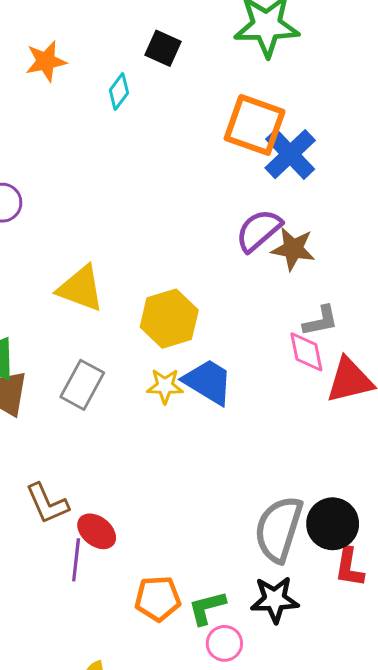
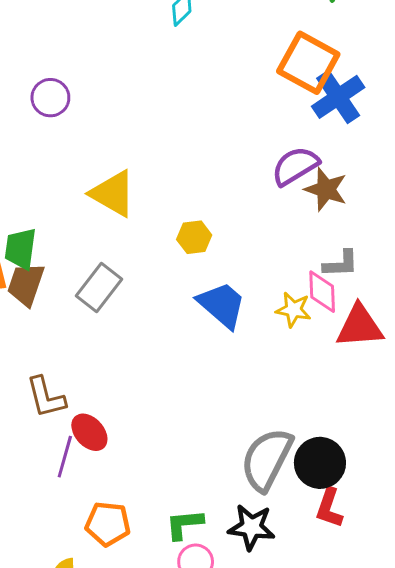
yellow hexagon: (169, 319) -> (194, 237), size x0.6
yellow star: (165, 386) -> (293, 310), moved
orange pentagon: (158, 599) -> (108, 524), moved

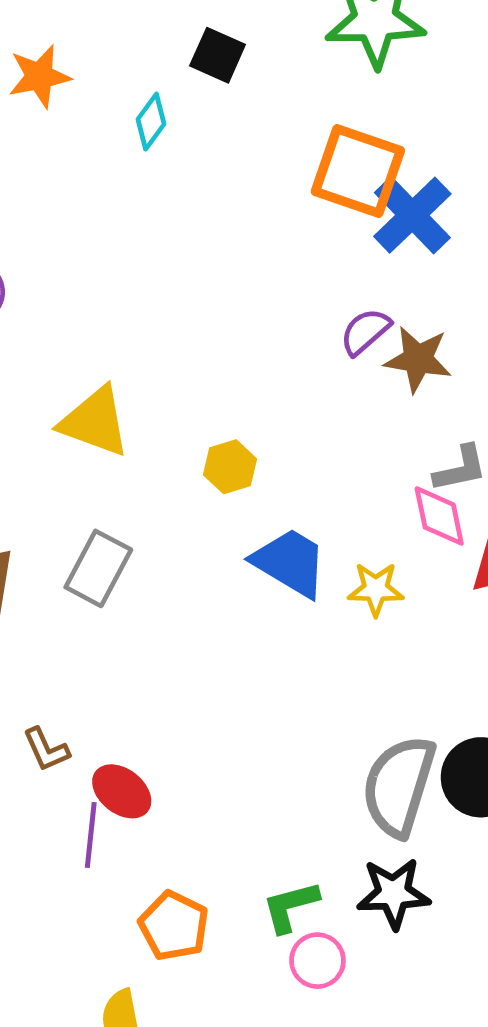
purple semicircle: (295, 166) -> (365, 332), size x0.7
yellow star: (293, 310) -> (376, 589), moved
brown L-shape: (46, 397) -> (46, 749), size x0.7
orange pentagon: (108, 524) -> (174, 926), turned 30

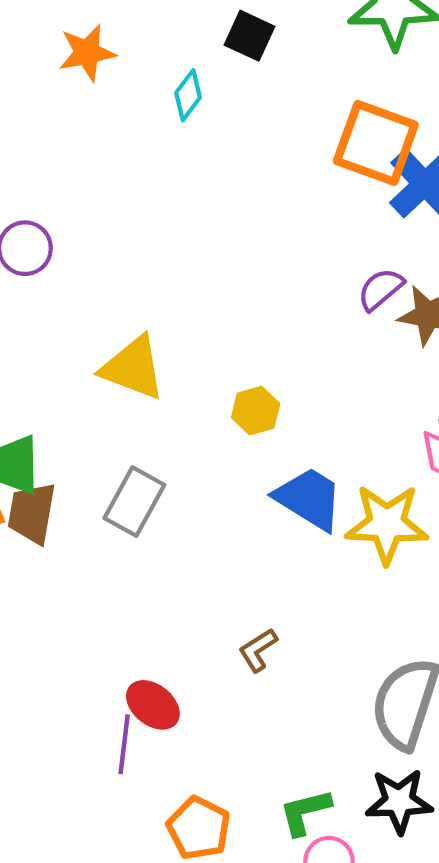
yellow star: (376, 589) -> (387, 524), size x1.6
brown L-shape: (46, 749) -> (258, 650), moved, turned 81

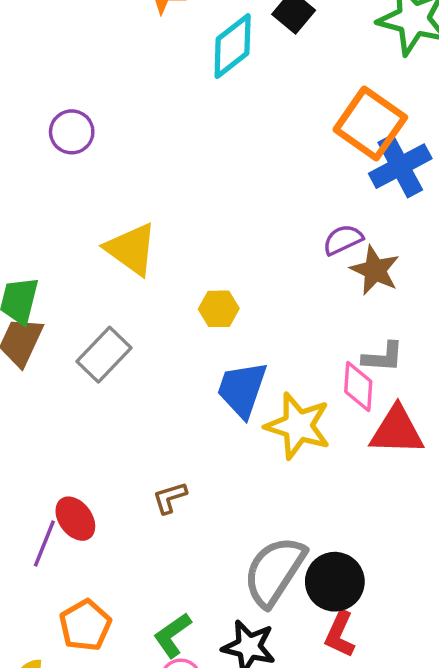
cyan diamond: (188, 95) -> (233, 46), size x1.6
blue trapezoid: (309, 499) -> (242, 389), turned -118
green L-shape: (305, 812) -> (172, 635), turned -36

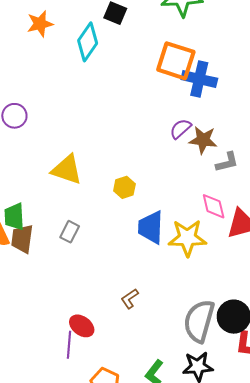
blue cross: (400, 166) -> (199, 79), turned -32
gray rectangle: (104, 355) -> (70, 232), size x0.7
gray L-shape: (383, 357) -> (227, 162), moved

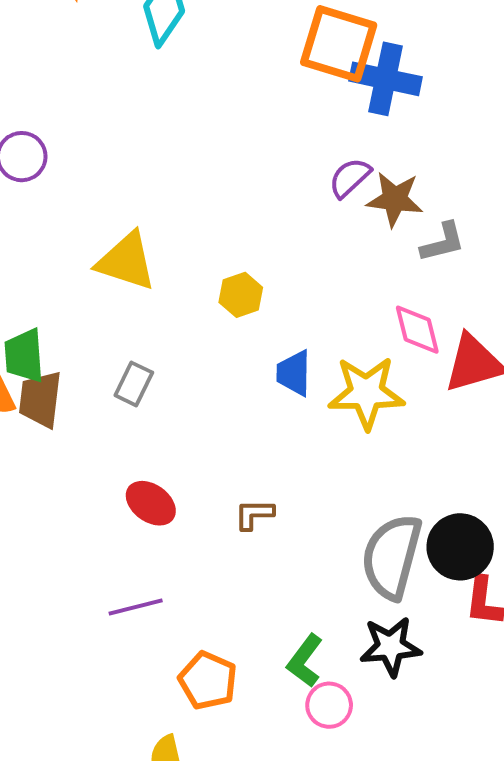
blue trapezoid: (151, 227) -> (294, 373), size x0.7
brown L-shape: (130, 299) -> (254, 514), turned 35
red ellipse: (82, 326) -> (151, 503), moved
purple line: (69, 345) -> (136, 607), turned 72

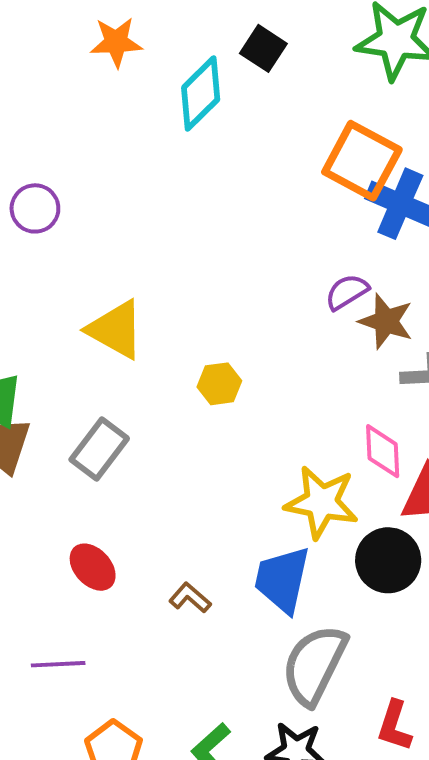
blue trapezoid: (294, 373) -> (282, 580), moved, size x1.5
gray rectangle: (134, 384) -> (99, 449), size x1.4
brown L-shape: (254, 514) -> (190, 598), turned 30
black circle: (460, 547) -> (388, 560), moved

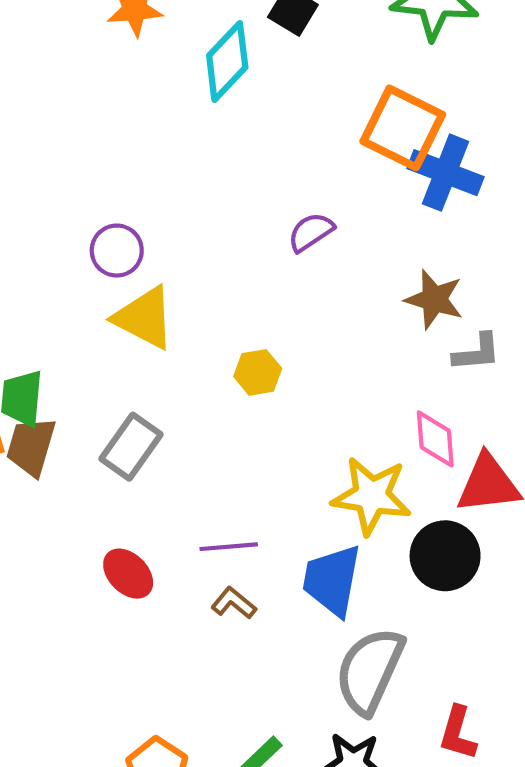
purple circle: (35, 208) -> (117, 251), moved
purple semicircle: (347, 292) -> (311, 232), moved
purple line: (58, 664) -> (229, 547), moved

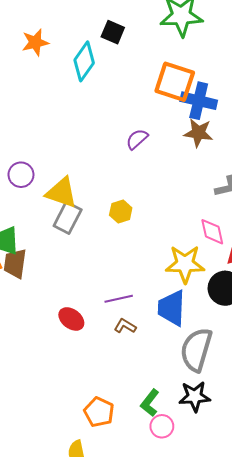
purple circle: (117, 251) -> (21, 175), moved
brown star: (434, 299) -> (198, 133), moved
gray rectangle: (131, 447) -> (68, 218), moved

